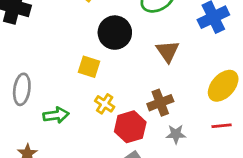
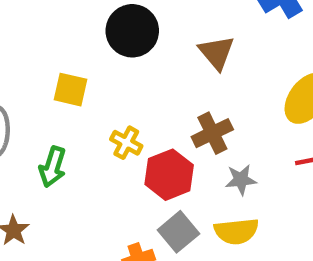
yellow square: (89, 67) -> (70, 90), moved
green arrow: (56, 115) -> (53, 167), turned 120

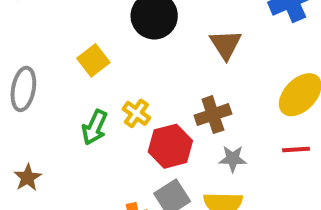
yellow square: (70, 90) -> (93, 60), turned 32
green arrow: (53, 167) -> (94, 127), moved

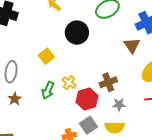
brown triangle: (226, 44) -> (132, 45), moved
brown star: (28, 178) -> (15, 99), moved

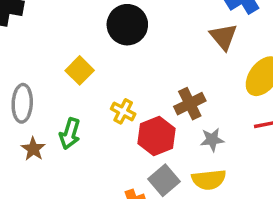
green arrow: (48, 90) -> (70, 134), moved

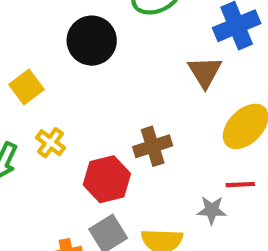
yellow cross: (123, 111) -> (50, 143), moved
gray star: (212, 140) -> (212, 210), moved

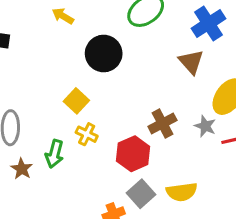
yellow square: (26, 87) -> (76, 101), moved
gray star: (212, 210) -> (205, 126), moved, turned 30

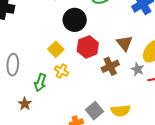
brown triangle: (191, 62) -> (125, 43), moved
red hexagon: (133, 154) -> (88, 47), moved
brown star: (22, 169) -> (25, 104), moved

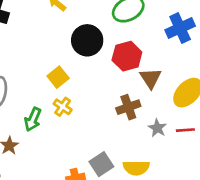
red hexagon: (88, 47) -> (127, 56), moved
gray star: (138, 69) -> (157, 128), moved

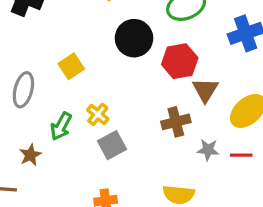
yellow square: (58, 77) -> (71, 66), moved
gray star: (157, 128) -> (208, 150), turned -30
gray square: (101, 164) -> (112, 145), moved

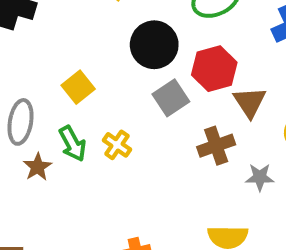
green arrow: (61, 126) -> (73, 144), moved, turned -52
gray square: (112, 145) -> (171, 98), moved
brown star: (30, 155) -> (37, 167), moved

